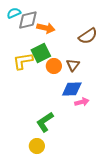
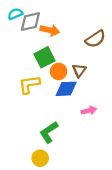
yellow L-shape: (23, 61) -> (29, 84), moved
blue diamond: (72, 89) -> (66, 89), moved

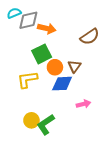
yellow circle: (40, 158) -> (31, 120), moved

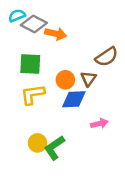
gray diamond: (28, 20) -> (34, 24), turned 40
brown semicircle: (90, 37) -> (107, 57), moved
green square: (42, 54) -> (30, 64), moved, turned 30

